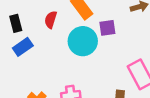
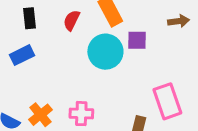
blue rectangle: (23, 47) -> (22, 55), moved

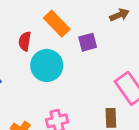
cyan circle: (105, 52) -> (47, 65), moved

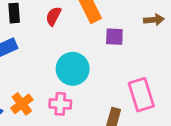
cyan circle: (47, 65) -> (73, 69), moved

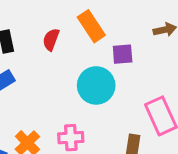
cyan circle: (73, 69) -> (96, 85), moved

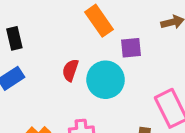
red semicircle: (51, 39) -> (70, 70), moved

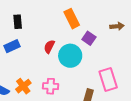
purple square: (131, 48) -> (89, 38), turned 32

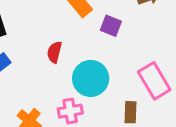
cyan circle: (70, 56) -> (91, 78), moved

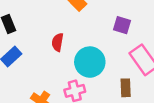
purple square: (111, 26) -> (122, 25), moved

